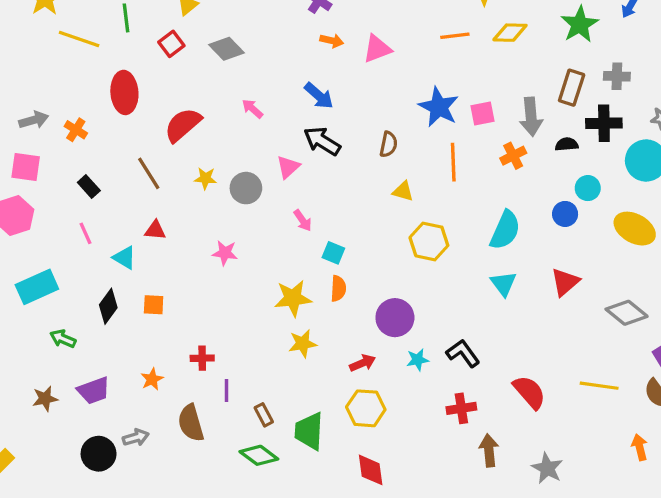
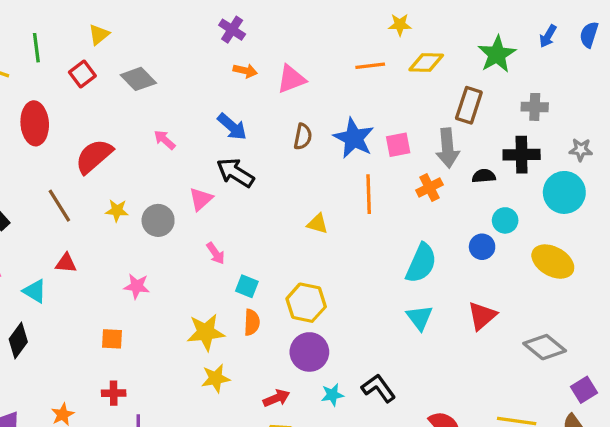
brown rectangle: (572, 88) -> (469, 105), moved
brown semicircle: (388, 144) -> (303, 137), moved
yellow hexagon: (429, 241) -> (306, 303), moved
orange square: (154, 305) -> (112, 339), moved

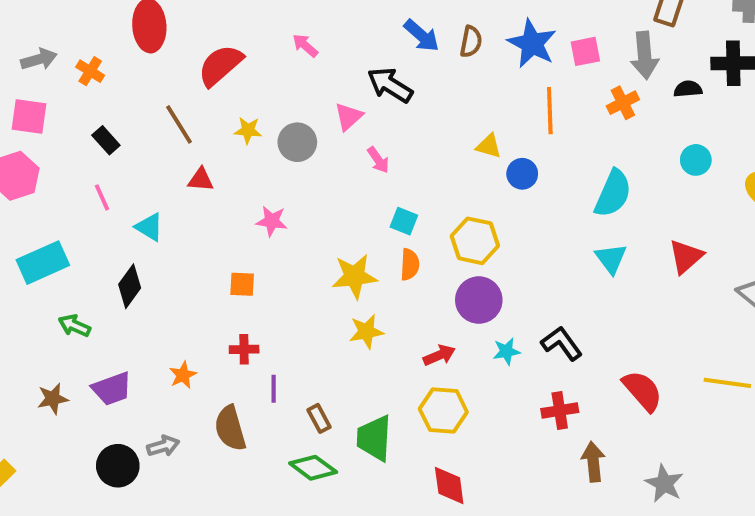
blue arrow: (232, 127) -> (422, 36), moved
cyan circle: (505, 220) -> (696, 160), moved
blue circle: (482, 247) -> (522, 174), moved
pink arrow: (216, 253) -> (378, 160), moved
red triangle: (66, 263) -> (201, 180), moved

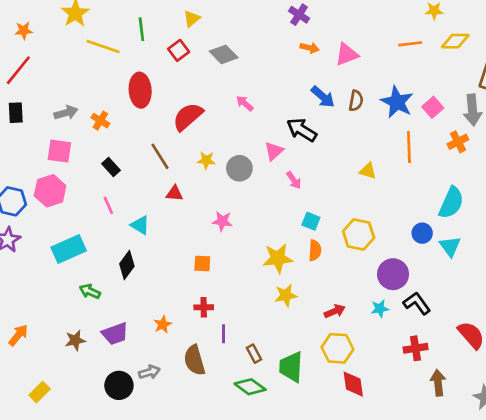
pink square: (585, 51) -> (433, 107), turned -30
blue circle: (522, 174) -> (422, 233), moved
purple circle: (479, 300) -> (393, 274), moved
red diamond: (449, 485) -> (353, 384), moved

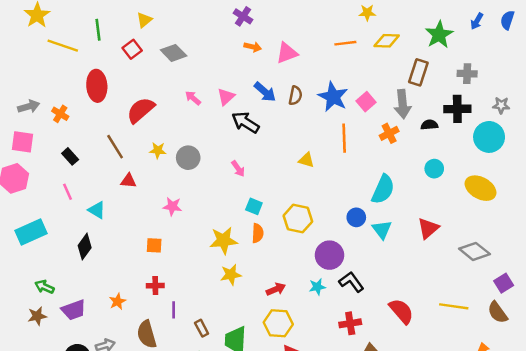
pink triangle: (274, 151) -> (226, 97), moved
green arrow: (90, 291) -> (44, 287), moved

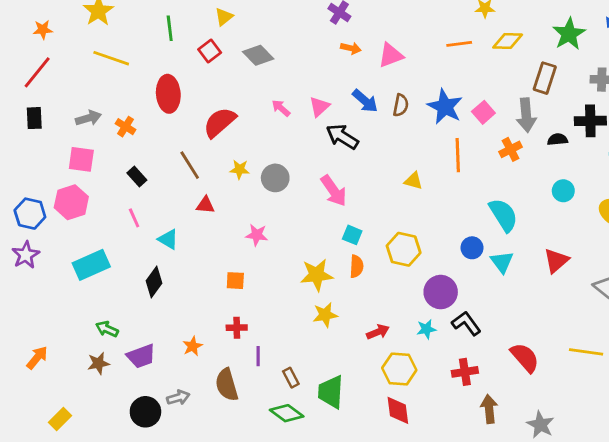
yellow line: (63, 46) -> (111, 58), moved
pink arrow: (238, 169) -> (334, 191), size x1.6
cyan semicircle: (383, 189) -> (503, 215), turned -56
yellow hexagon: (278, 323) -> (399, 369), moved

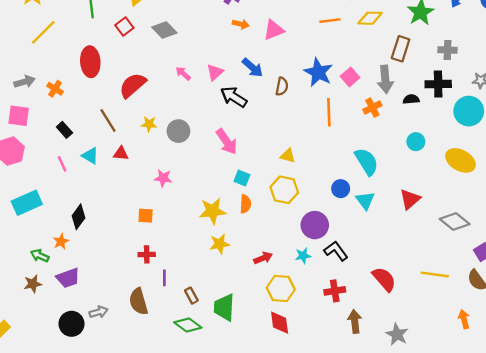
yellow line: (111, 58) -> (43, 32), turned -64
brown semicircle: (401, 105) -> (282, 86), moved
yellow triangle: (414, 181) -> (288, 156), moved
cyan triangle: (168, 239) -> (90, 156), moved
orange star: (193, 346) -> (61, 242), moved

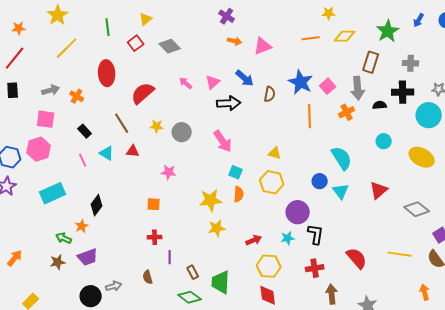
black arrow: (234, 97) -> (229, 103), turned 145
black L-shape: (336, 251) -> (316, 234), turned 45
brown semicircle: (138, 301) -> (148, 277), size x0.6

